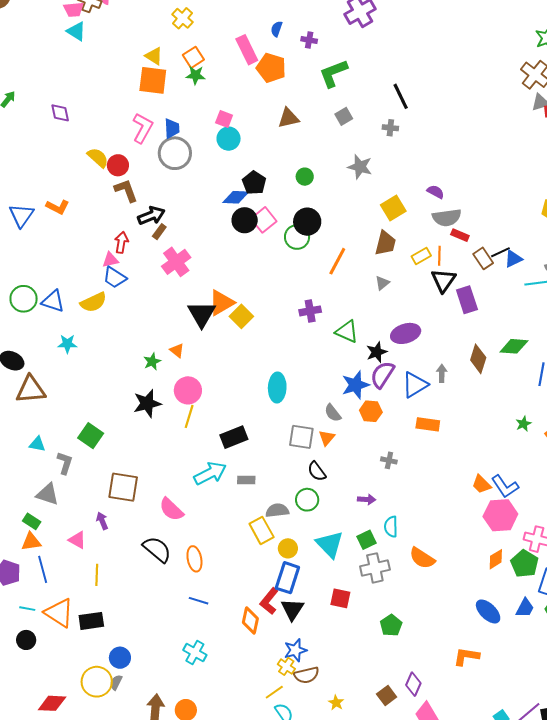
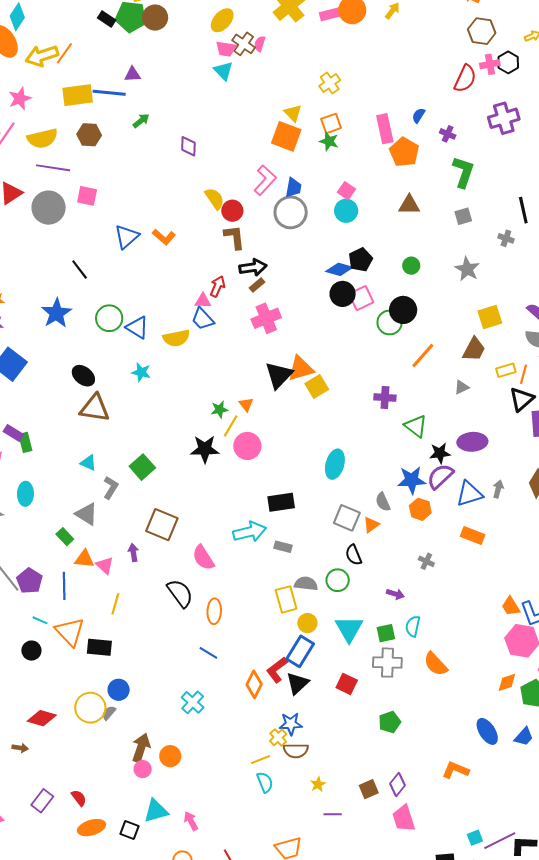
green L-shape: (333, 73) -> (463, 172), turned 116
yellow line: (189, 416) -> (231, 426), moved
orange triangle: (31, 542) -> (84, 559), moved

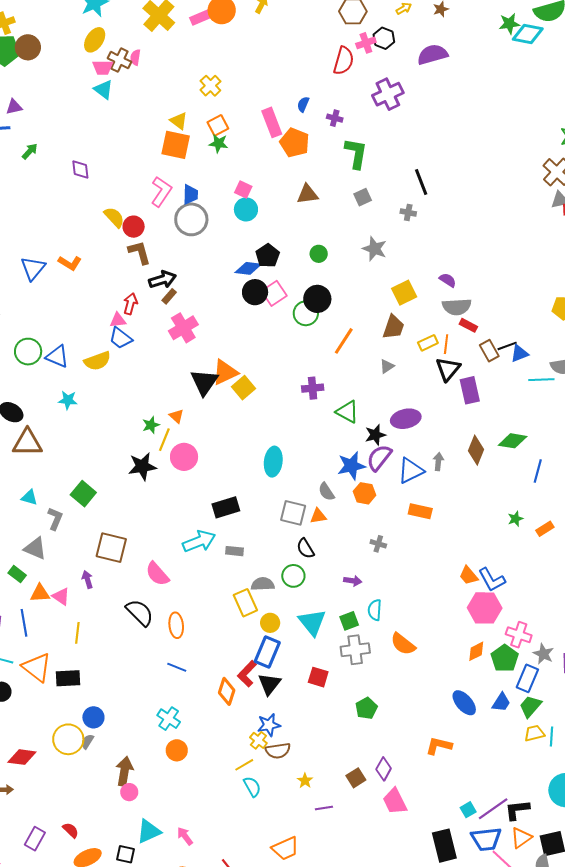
orange triangle: (371, 525) -> (318, 516), turned 36
orange circle: (170, 756) -> (177, 750), moved

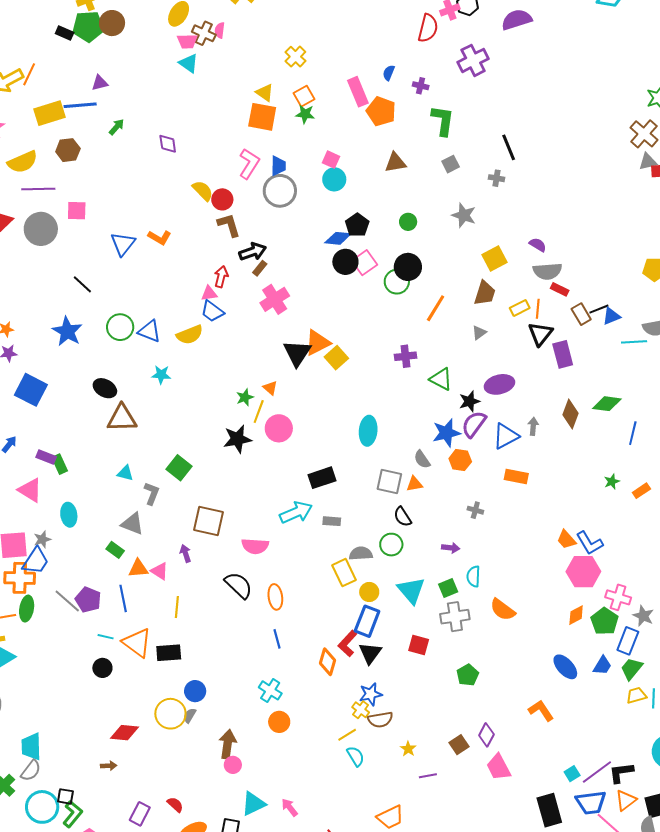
pink semicircle: (157, 574) -> (255, 546), turned -44
blue line: (177, 667) -> (277, 639), turned 54
orange L-shape: (439, 746) -> (541, 710), turned 44

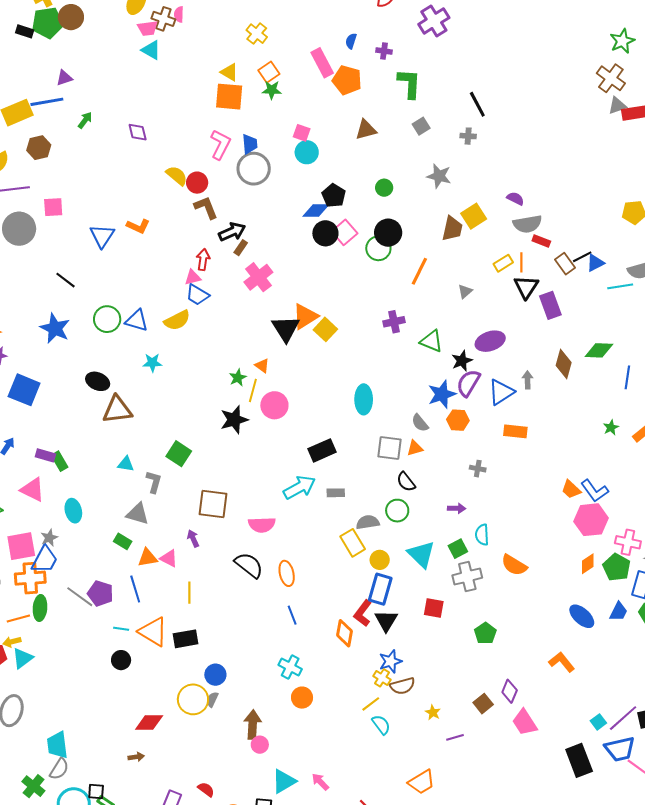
brown trapezoid: (485, 293) -> (452, 229), moved

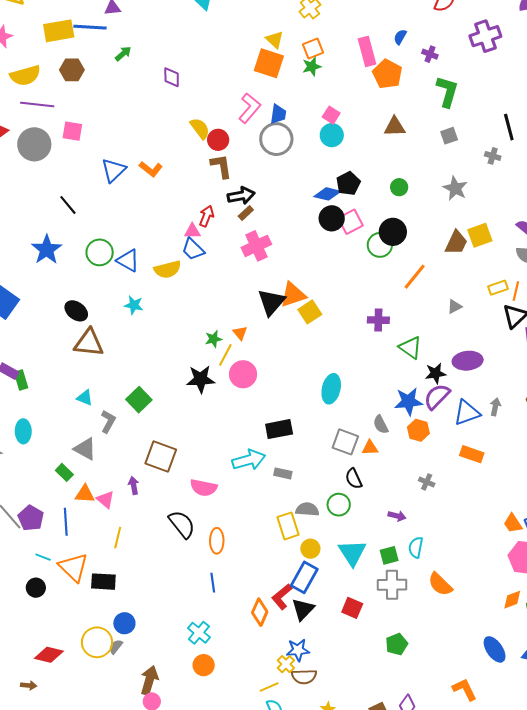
green star: (272, 90) -> (312, 66), turned -30

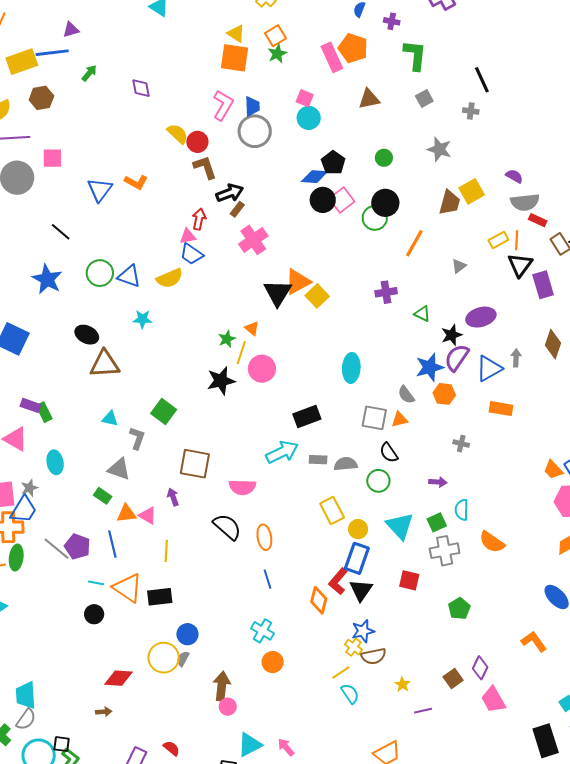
pink rectangle: (367, 51) -> (332, 57), moved
green triangle: (410, 347) -> (422, 314), size x0.7
gray semicircle: (307, 509) -> (346, 464), moved

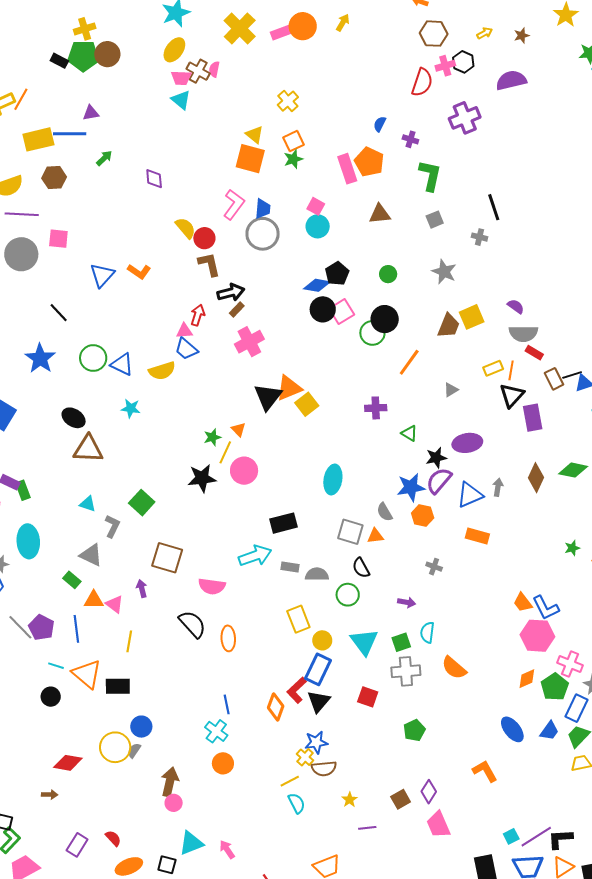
cyan ellipse: (55, 462) -> (28, 541), size x1.4
blue line: (267, 579) -> (227, 704), moved

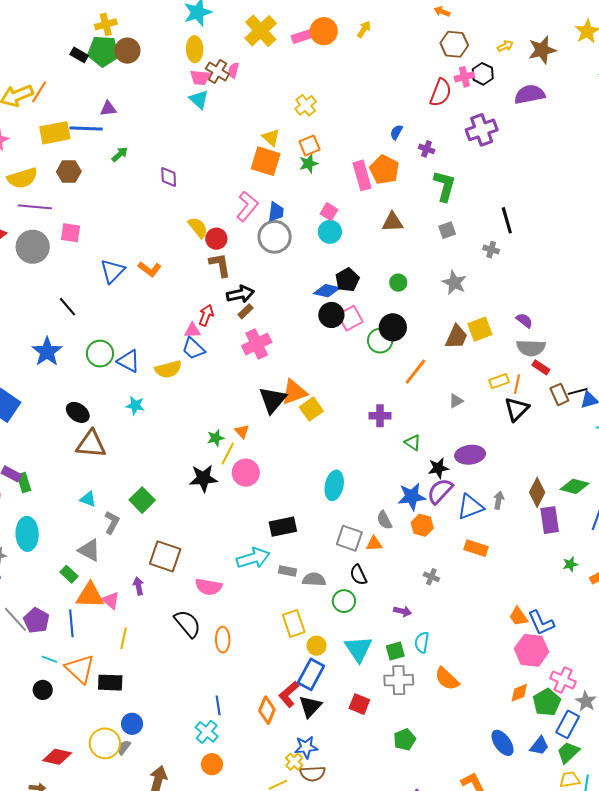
brown star: (522, 35) -> (542, 50), size x1.8
yellow ellipse: (174, 50) -> (195, 49), turned -40
purple rectangle: (533, 418) -> (550, 520), moved
orange triangle: (94, 600) -> (90, 595), size x1.4

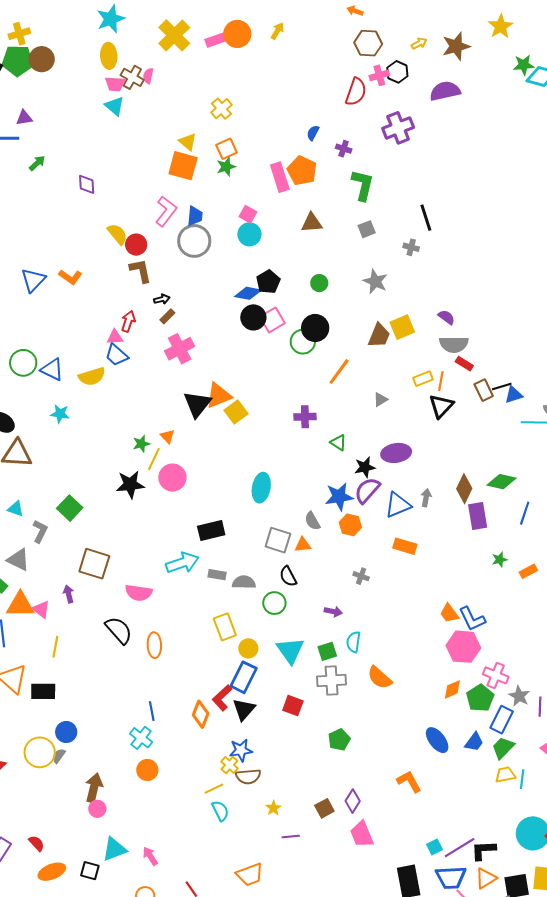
black arrow: (240, 294) -> (162, 299), size x0.6

